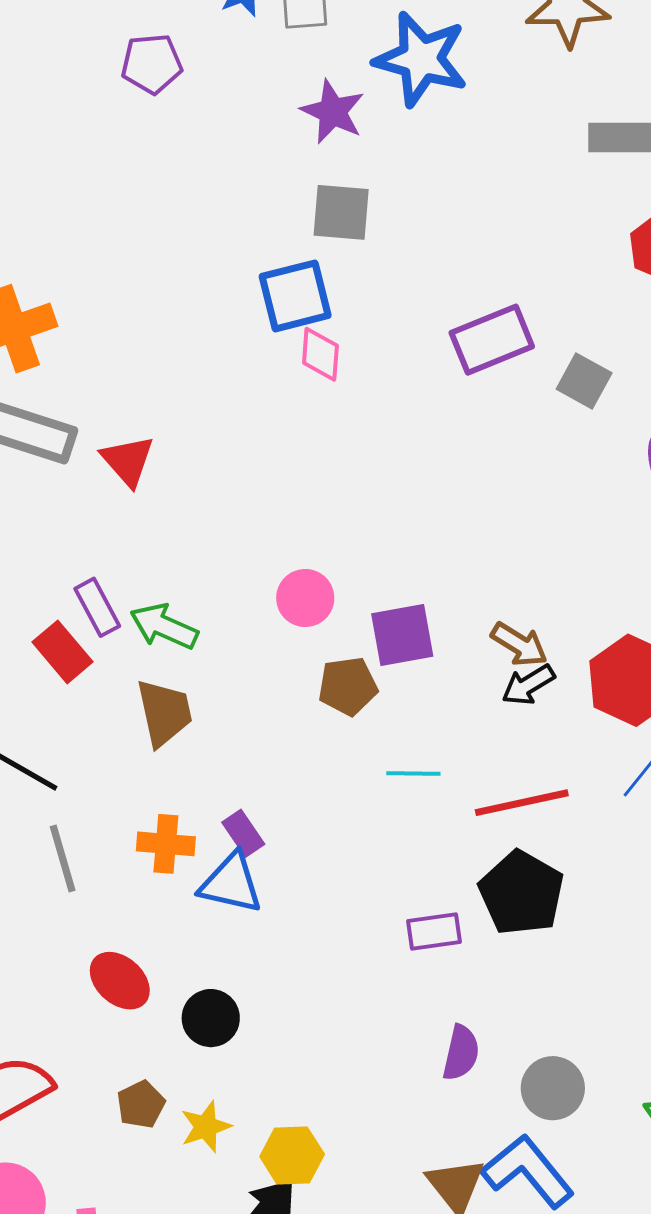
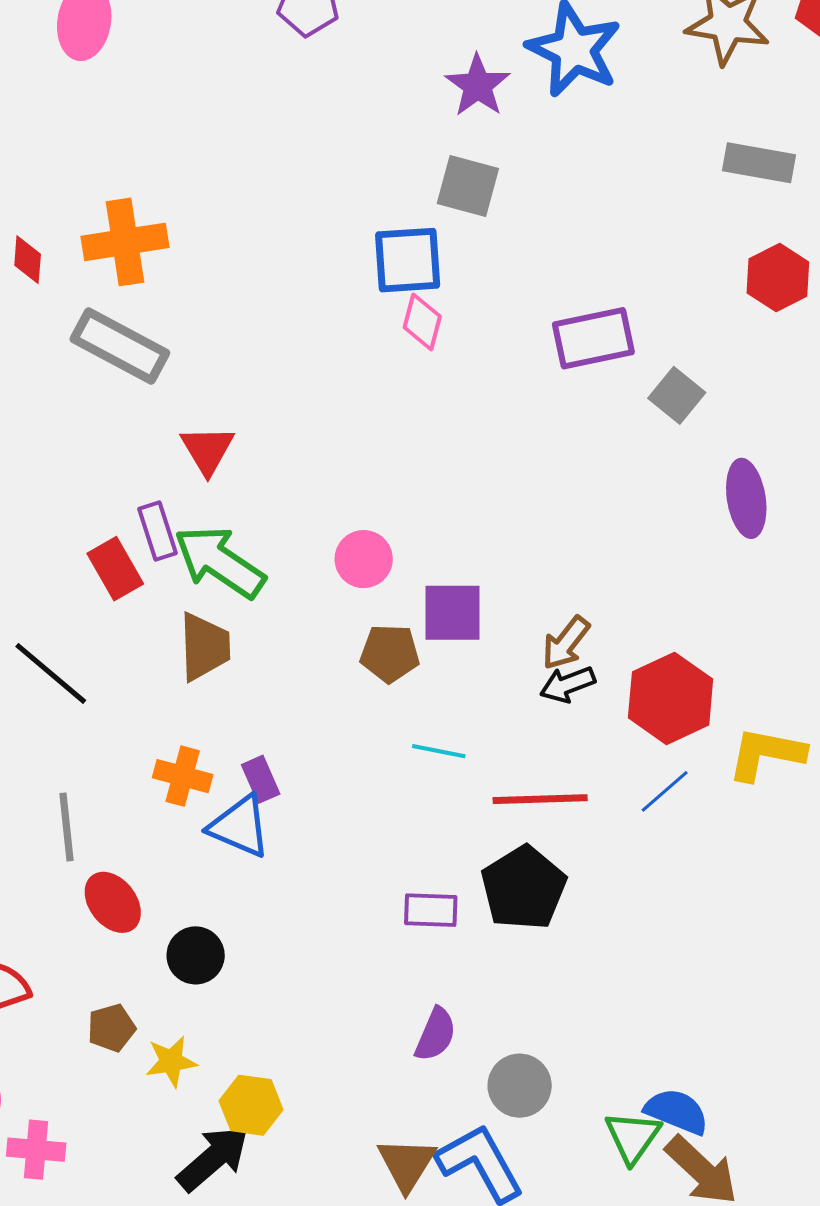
red triangle: (128, 461) -> (207, 450), moved
green arrow: (164, 626) -> (220, 562), size x1.4
brown arrow: (519, 644) -> (566, 643), turned 86
gray line: (63, 858) -> (66, 827), moved

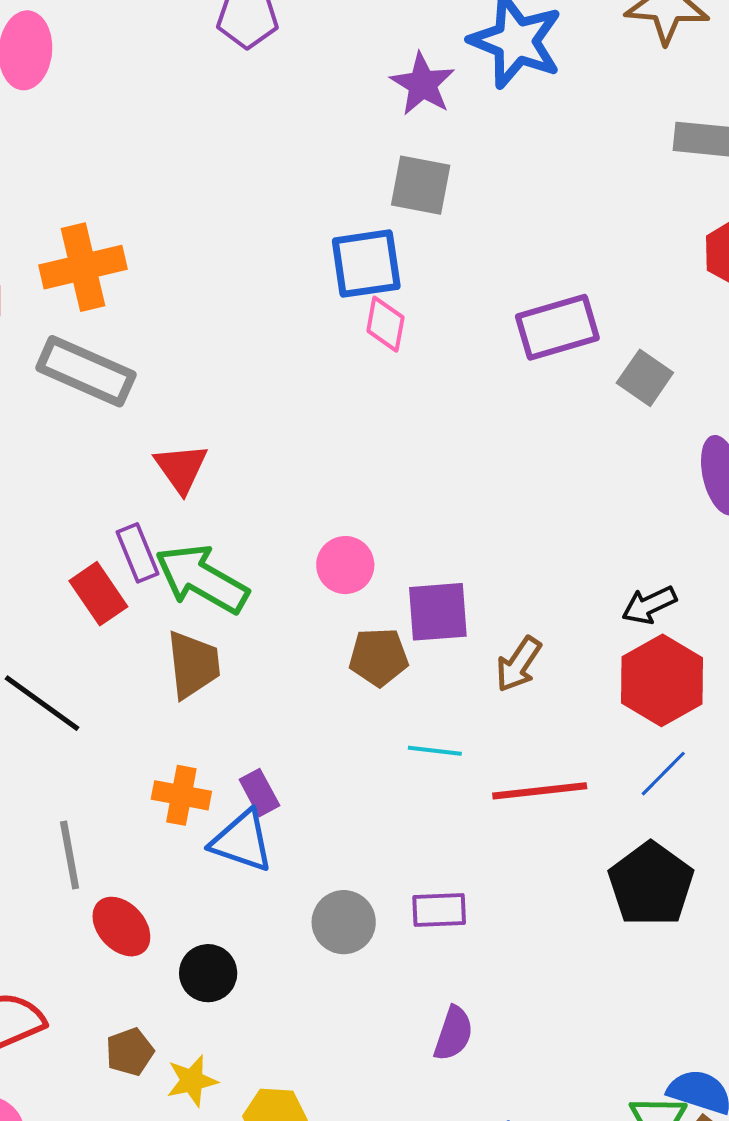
brown arrow: (566, 643) -> (518, 664), moved
black arrow: (567, 684) -> (649, 605), moved
black pentagon: (524, 888) -> (651, 884), moved
gray circle: (520, 1086) -> (344, 922), moved

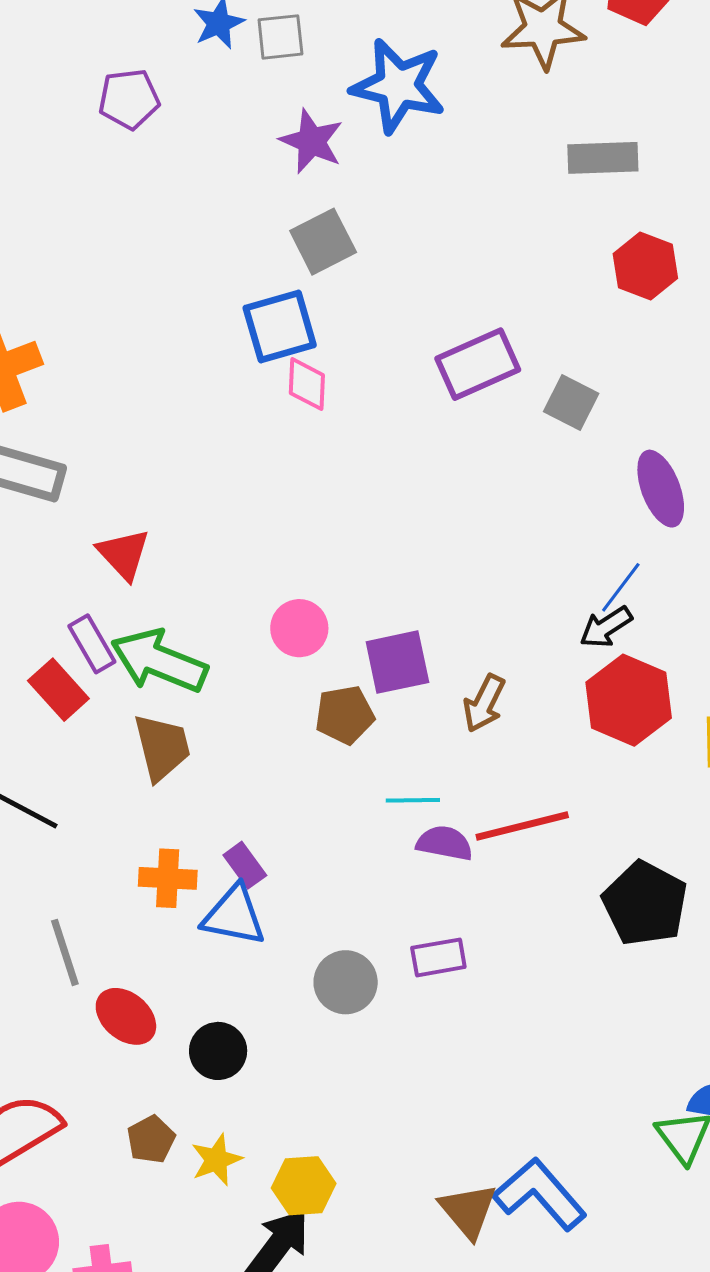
gray square: (421, 185) -> (323, 242), turned -30
blue line: (663, 774) -> (621, 587), moved
purple semicircle: (453, 1033) -> (445, 843), moved, turned -90

